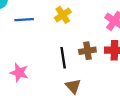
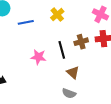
pink star: (19, 73) -> (38, 57), moved

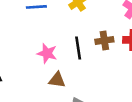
brown triangle: (73, 72) -> (57, 80), moved, turned -40

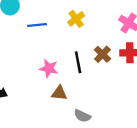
brown cross: (104, 41) -> (102, 54), turned -35

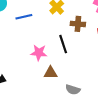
brown cross: (102, 54) -> (78, 24), moved, turned -32

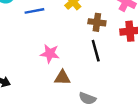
black line: (63, 44) -> (96, 51), moved

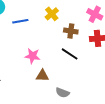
black line: (96, 51) -> (70, 54), turned -42

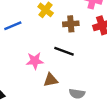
black line: (70, 54) -> (64, 51), moved

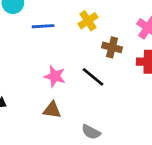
brown triangle: (51, 80) -> (52, 110), moved

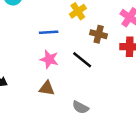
blue line: (43, 26) -> (49, 32), moved

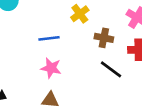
black line: (82, 60) -> (111, 69), moved

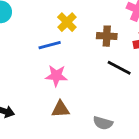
yellow cross: (80, 14) -> (67, 22), moved

